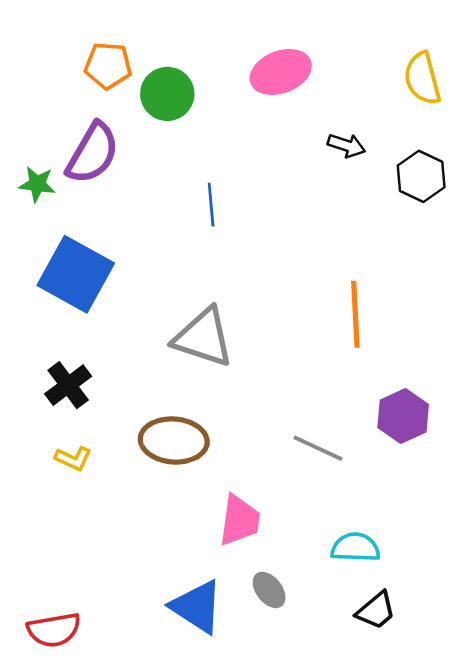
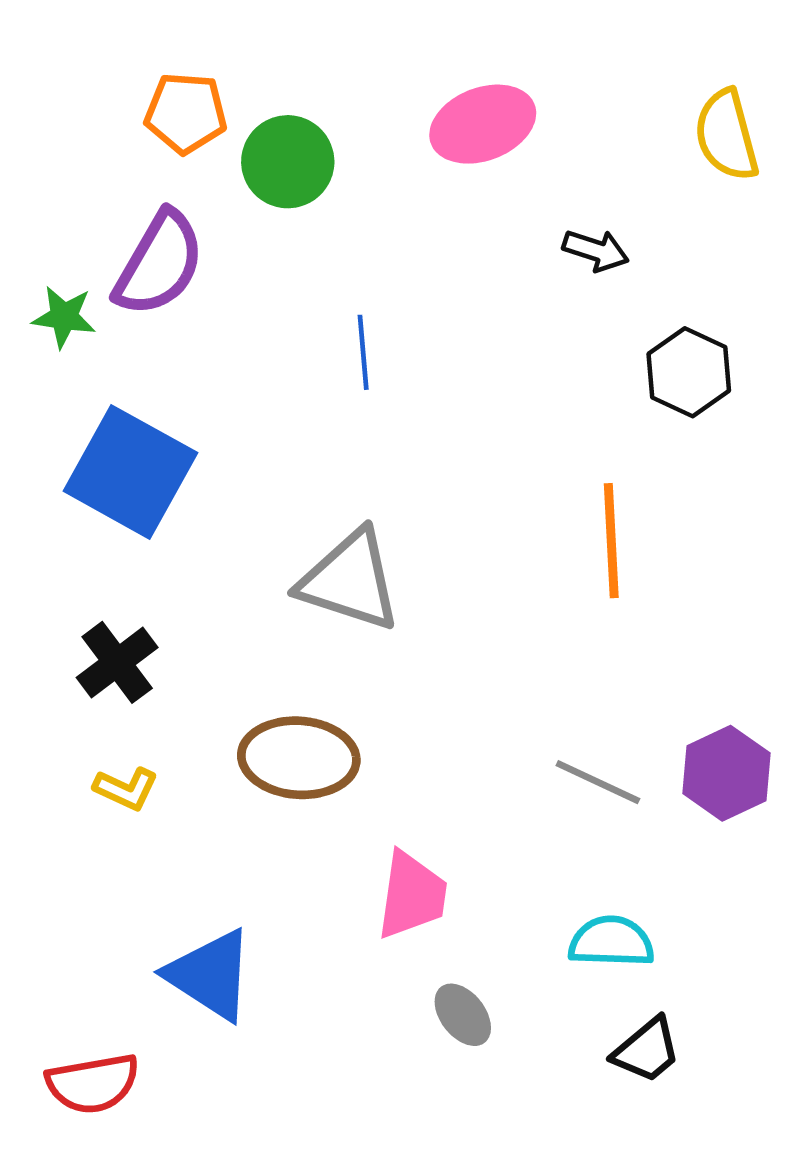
black hexagon: (421, 176) -> (689, 372), moved
purple hexagon: (403, 416) -> (726, 773), moved
gray line: (318, 448) -> (598, 782), moved
blue triangle: (197, 607) -> (210, 975), moved

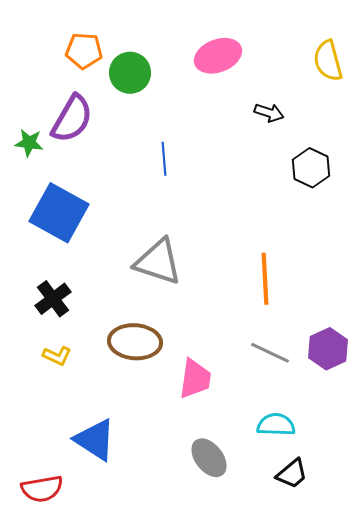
orange line: (611, 541) -> (265, 279), moved
pink trapezoid: (412, 895) -> (195, 379), moved
gray ellipse: (463, 1015) -> (209, 458), size x1.4

